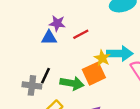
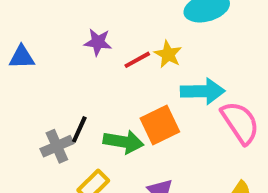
blue triangle: (49, 38) -> (22, 57), moved
yellow star: (102, 58) -> (168, 54), moved
gray cross: (32, 85) -> (57, 146), turned -30

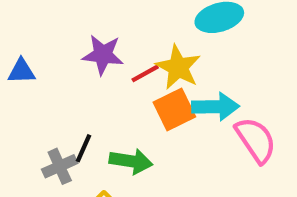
purple star: (98, 42) -> (103, 55), size x1.4
yellow star: (168, 54) -> (178, 67), size x1.5
orange square: (160, 125) -> (174, 110), moved

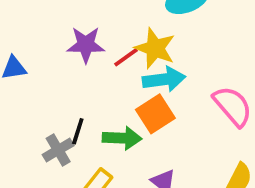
cyan arrow: (215, 107) -> (164, 79), moved
orange square: (174, 110) -> (155, 114), moved

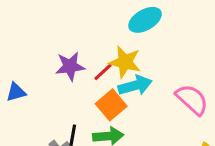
orange square: (155, 114) -> (111, 105), moved

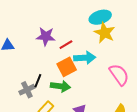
yellow star: (125, 62) -> (105, 33), moved

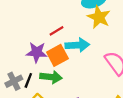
purple star: (46, 36) -> (37, 52), moved
black line: (38, 81) -> (28, 80), moved

